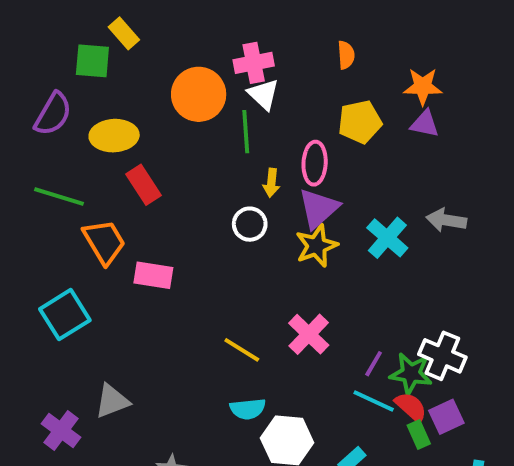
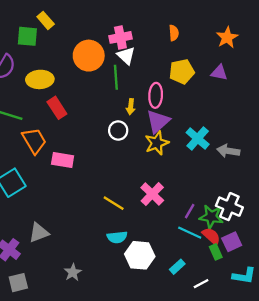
orange star: (423, 86) -> (227, 37), moved, turned -30
gray arrow: (446, 220) -> (228, 151), moved

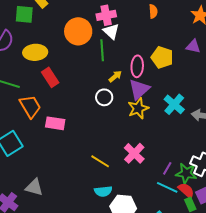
yellow pentagon: (182, 71) -> (162, 57), moved, turned 30
yellow arrow: (131, 107) -> (115, 76), turned -136
gray triangle: (39, 233) -> (34, 187), turned 36

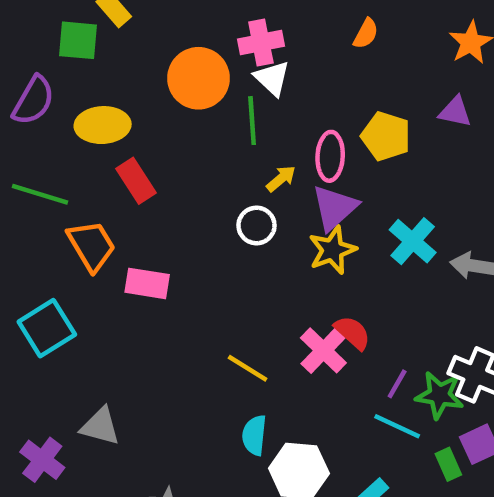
orange semicircle: (153, 11) -> (366, 34), turned 32
red semicircle: (186, 190) -> (352, 333), moved
cyan semicircle: (103, 191) -> (254, 435), turned 102

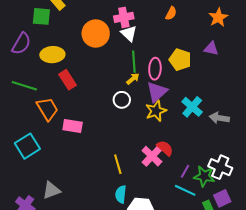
green line: (252, 121) -> (134, 62), moved
yellow line: (248, 368) -> (118, 164), turned 42
gray triangle: (100, 426) -> (51, 190), turned -36

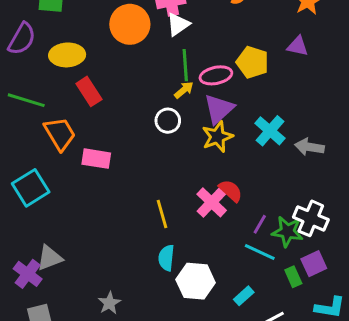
white triangle: (129, 33) -> (178, 24), turned 42
pink ellipse: (155, 69) -> (216, 75), turned 75
gray triangle: (51, 190) -> (50, 258), moved

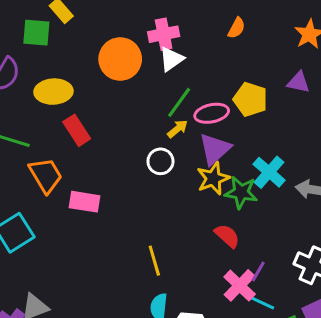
green line: (185, 65) -> (179, 102), turned 40
pink cross: (212, 202) -> (240, 285), moved
green star: (287, 232) -> (241, 192), moved

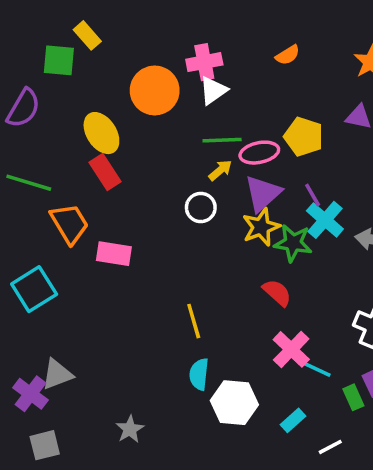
orange semicircle: (236, 28) -> (288, 55), turned 30
yellow ellipse: (53, 92) -> (101, 133), moved, turned 60
green line: (179, 102) -> (222, 140), turned 52
purple line: (258, 271) -> (313, 195), moved, turned -60

